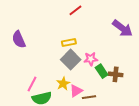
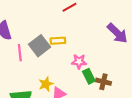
gray square: (71, 60) -> (40, 46), moved
pink line: (32, 84) -> (20, 53), moved, turned -42

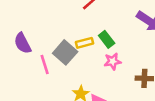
green rectangle: (89, 76) -> (107, 39), moved

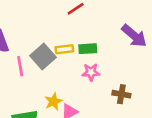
green rectangle: (107, 39) -> (88, 49), turned -63

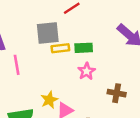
gray square: (43, 57) -> (48, 33), moved, turned 35
pink star: (91, 72) -> (87, 71), turned -30

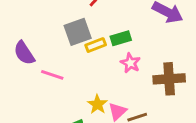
pink line: (17, 65) -> (52, 75), turned -48
brown cross: (117, 93) -> (169, 79), size x1.5

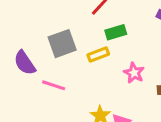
gray square: (78, 32) -> (62, 44), moved
green rectangle: (121, 38) -> (116, 32), moved

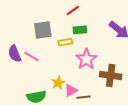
purple semicircle: (25, 63) -> (15, 54), moved
pink star: (134, 73) -> (86, 59), size x1.5

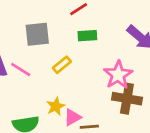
yellow rectangle: (65, 42) -> (62, 65), moved, turned -32
pink star: (86, 59) -> (118, 75), moved

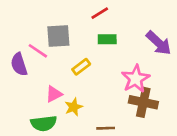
pink line: (21, 70) -> (38, 51), moved
pink triangle: (72, 117) -> (54, 94), moved

